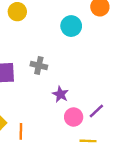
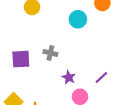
purple line: (96, 111) -> (101, 77), moved

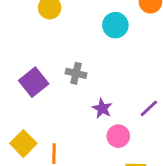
purple square: (21, 59) -> (34, 82), turned -36

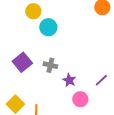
cyan circle: (115, 25) -> (48, 27), moved
gray cross: (76, 73) -> (50, 65), moved

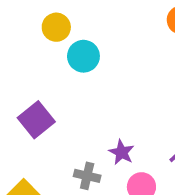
gray cross: (50, 65) -> (87, 176), moved

